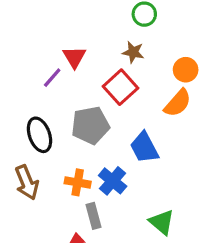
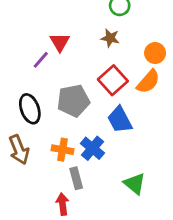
red square: (120, 87) -> (113, 80), moved

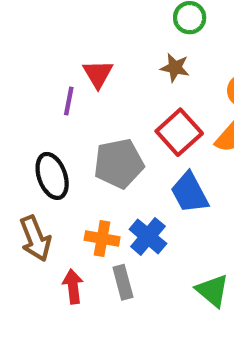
purple line: (41, 60) -> (69, 101), turned -30
red arrow: (63, 204) -> (73, 286), moved

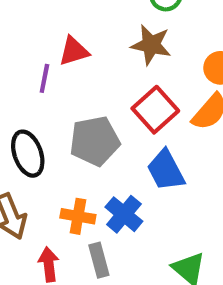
brown star: (175, 68) -> (151, 45), size x1.4
red triangle: (98, 74) -> (74, 51), turned 44

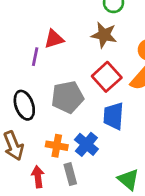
blue trapezoid: (166, 170) -> (113, 116), turned 32

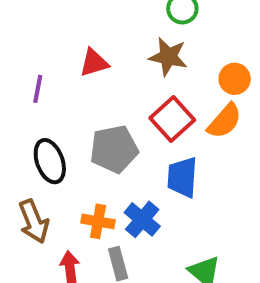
purple line: (35, 57) -> (38, 89), moved

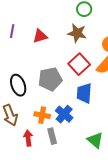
purple line: (38, 89) -> (12, 31), moved

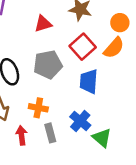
red triangle: (40, 36) -> (43, 24), moved
blue cross: (64, 114) -> (80, 121), moved

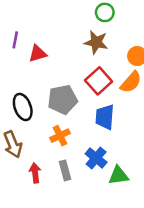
red triangle: (43, 24) -> (38, 54), moved
orange cross: (38, 108) -> (60, 136), moved, turned -36
green triangle: (102, 138) -> (118, 175), turned -48

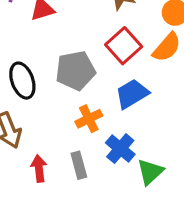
blue trapezoid: (105, 117) -> (132, 94), turned 55
orange cross: (60, 136) -> (89, 119), moved
green triangle: (118, 175) -> (150, 172), turned -35

